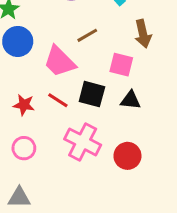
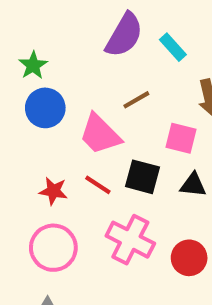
pink circle: (24, 148) -> (53, 248), size x1.5

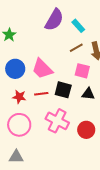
brown line: (136, 100) -> (76, 48), moved
blue circle: (45, 108) -> (15, 69), moved
red line: (98, 185) -> (41, 94), turned -40

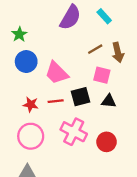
cyan rectangle: (78, 26) -> (104, 16), moved
blue circle: (15, 69) -> (26, 62), moved
black square: (63, 90) -> (80, 97), turned -30

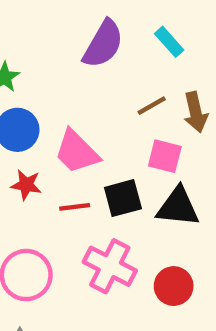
black triangle: (109, 101) -> (178, 207), size x1.5
red star: (31, 105) -> (26, 185), moved

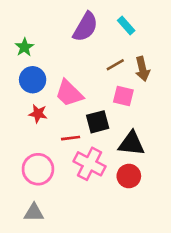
red line: (75, 207) -> (71, 138), moved
black triangle: (178, 207) -> (132, 143), moved

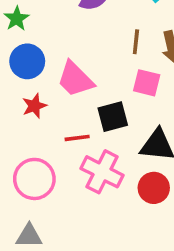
brown line: (115, 65) -> (136, 42), turned -54
red star: (38, 114) -> (34, 106), turned -30

